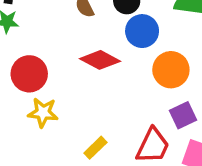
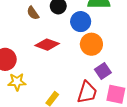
blue circle: (142, 31) -> (81, 22), moved

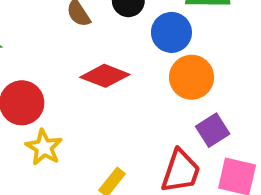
yellow star: (17, 82) -> (44, 147), turned 30

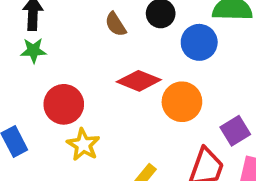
orange circle: (192, 77) -> (182, 102), moved

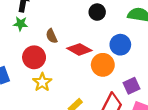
brown semicircle: (116, 24) -> (52, 36), moved
blue circle: (199, 42) -> (120, 45), moved

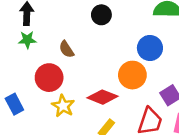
black circle: (97, 12) -> (101, 15), moved
red diamond: (79, 49) -> (102, 97), moved

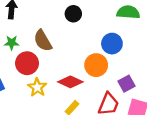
green star: (27, 40) -> (12, 43), moved
brown semicircle: (66, 49) -> (43, 41), size x1.5

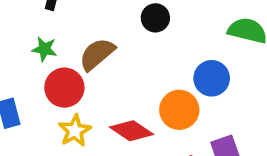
brown semicircle: (43, 41) -> (97, 54), turned 70

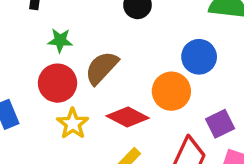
green star: (44, 49) -> (60, 40), moved
brown semicircle: (97, 54) -> (102, 68), moved

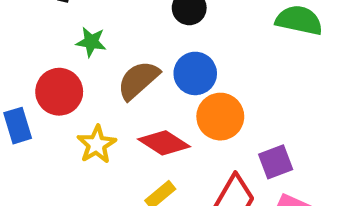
blue circle: (199, 57) -> (195, 73), moved
red circle: (58, 83) -> (59, 92), moved

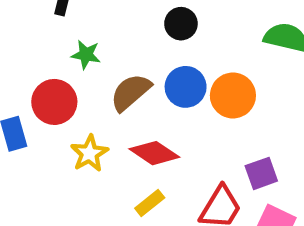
orange circle: (220, 117) -> (233, 95), moved

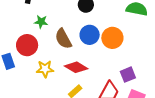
brown semicircle: (131, 92) -> (63, 39), turned -75
yellow star: (89, 153) -> (45, 69), turned 30

